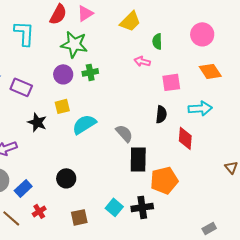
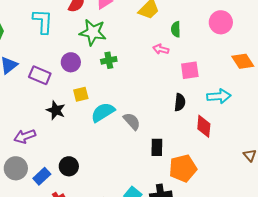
orange diamond: (210, 71) -> (243, 61), moved
purple circle: (63, 74) -> (71, 62), moved
gray semicircle: (124, 133) -> (132, 121), moved
black rectangle: (138, 159) -> (157, 147), size x0.7
black circle: (66, 178) -> (69, 166), moved

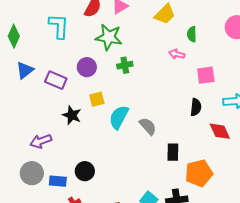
cyan semicircle: (103, 112) -> (119, 117), turned -30
red diamond: (204, 126) -> (220, 131), turned -30
blue rectangle: (42, 176) -> (58, 181), turned 48

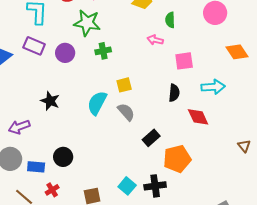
purple rectangle: (56, 80) -> (34, 46), moved
yellow square: (97, 99) -> (124, 85), moved
black rectangle: (173, 152) -> (151, 138), turned 48

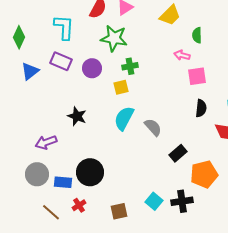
pink square: (184, 61) -> (197, 76), moved
yellow square: (124, 85) -> (121, 87), moved
black circle: (63, 157) -> (90, 172), size x1.4

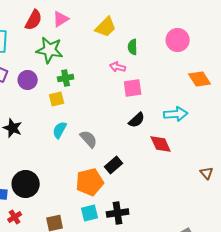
black semicircle: (201, 108) -> (137, 120), turned 42
cyan semicircle: (124, 118) -> (60, 130), size x0.7
orange pentagon: (204, 174) -> (90, 182), moved
cyan square: (154, 201) -> (90, 213), turned 36

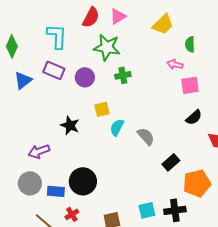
yellow square: (57, 99) -> (102, 109), moved
orange pentagon: (90, 182) -> (197, 183), moved

